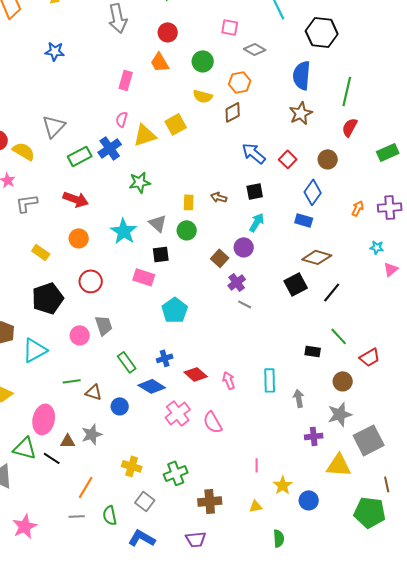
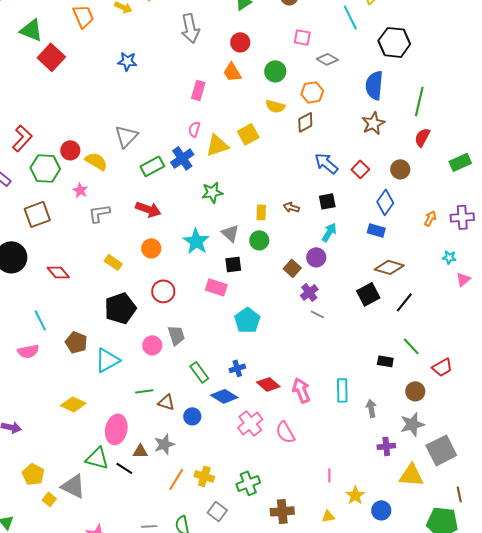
pink arrow: (229, 380) -> (301, 390), size x1.4
orange line: (86, 487) -> (176, 479), moved

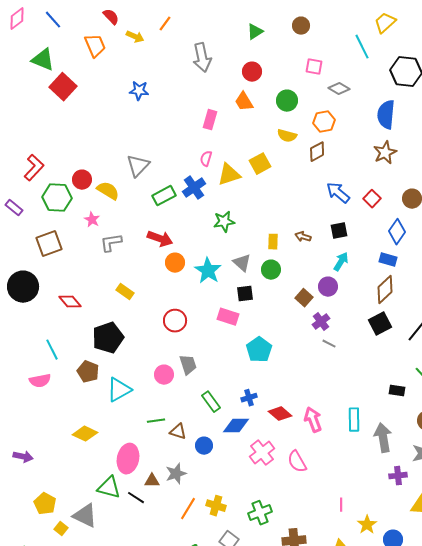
orange circle: (151, 248) -> (175, 263), moved
brown diamond: (389, 267) -> (385, 290), moved, turned -60
black pentagon: (120, 308) -> (108, 338), moved
blue diamond: (224, 396) -> (236, 426), turned -32
gray arrow: (371, 408) -> (383, 438), size x1.6

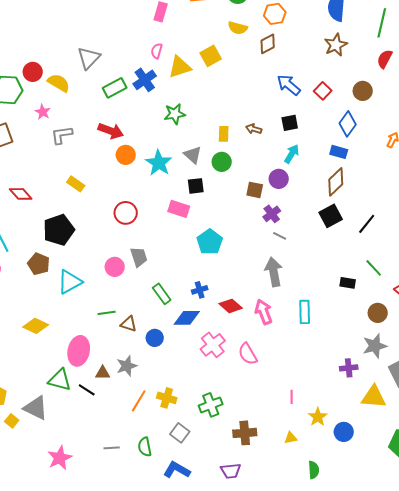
brown square: (304, 298) -> (255, 190), turned -30
gray arrow: (383, 438) -> (274, 272), moved

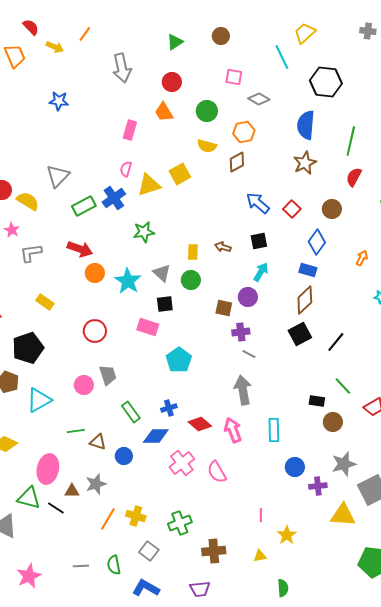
purple cross: (272, 214) -> (241, 332), turned 30
brown circle: (378, 313) -> (333, 422), moved
blue circle: (344, 432) -> (295, 467), moved

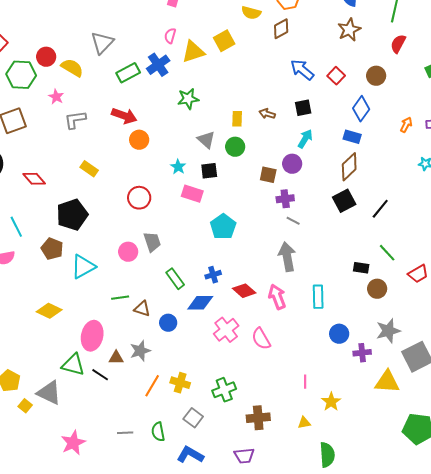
cyan star: (128, 281) -> (178, 167), moved, size x0.6
green semicircle: (283, 588) -> (327, 455), size x1.4

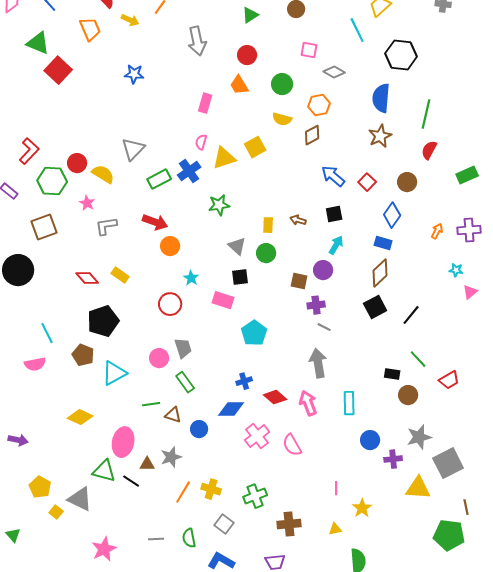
cyan star: (178, 167) -> (191, 278), moved
red diamond: (34, 179) -> (87, 278), moved
green rectangle: (175, 279) -> (185, 382), moved

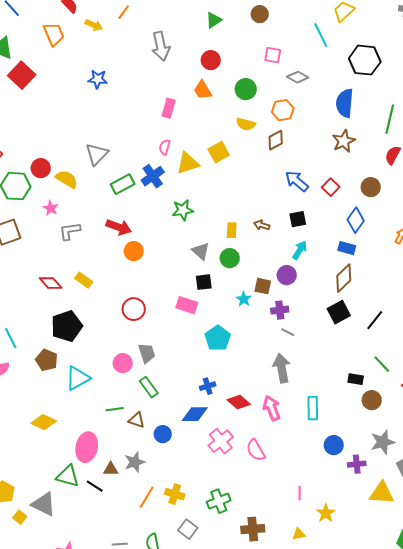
cyan star: (191, 278) -> (244, 299), moved

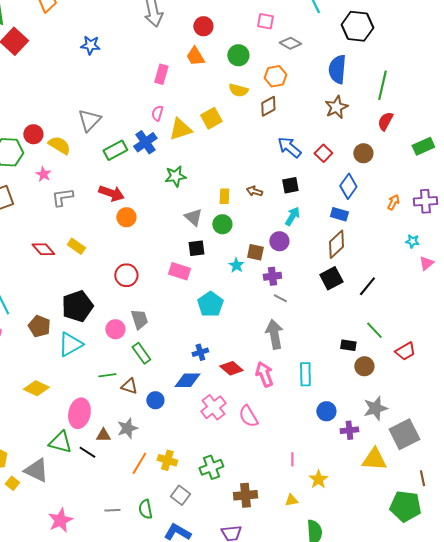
black pentagon: (67, 326) -> (77, 306), moved

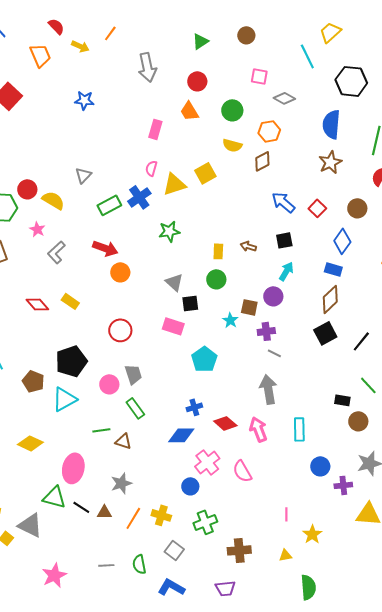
gray triangle: (89, 120) -> (83, 175), size x0.7
gray L-shape: (62, 197) -> (56, 252), turned -35
gray triangle: (193, 217) -> (174, 282), moved
blue circle: (155, 400) -> (190, 486), moved
brown triangle: (103, 435) -> (104, 512), moved

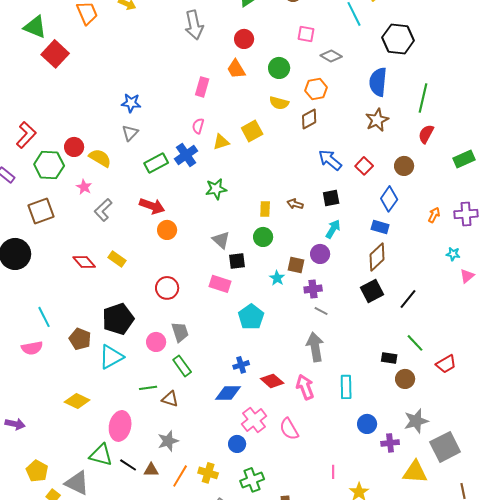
blue star: (84, 100) -> (131, 103), moved
yellow triangle: (174, 184) -> (221, 142), size x0.7

